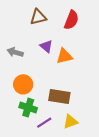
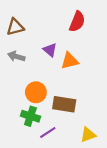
brown triangle: (38, 17) -> (15, 27), moved
orange circle: (23, 84) -> (36, 92), moved
yellow triangle: (70, 122) -> (88, 135), moved

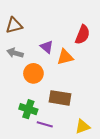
red semicircle: (77, 22) -> (82, 35), moved
orange circle: (36, 92) -> (33, 73), moved
purple line: (48, 133) -> (45, 124), turned 49

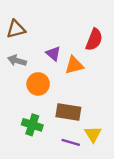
purple line: (45, 124) -> (71, 142), moved
yellow triangle: (82, 127) -> (93, 134), moved, turned -42

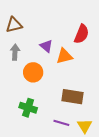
gray arrow: (17, 61) -> (15, 52), turned 77
brown rectangle: (68, 112) -> (73, 97), moved
yellow triangle: (93, 134) -> (85, 126), moved

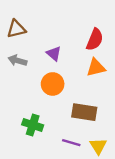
gray arrow: (15, 52) -> (17, 61), turned -77
orange triangle: (64, 56) -> (96, 68), moved
orange circle: (33, 72) -> (53, 84), moved

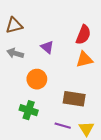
orange circle: (53, 84) -> (37, 79), moved

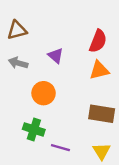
brown rectangle: (74, 99) -> (102, 114), moved
purple line: (63, 126) -> (60, 148), moved

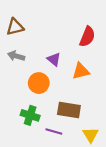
purple triangle: (56, 56) -> (54, 59), moved
orange triangle: (99, 70) -> (81, 71), moved
brown rectangle: (102, 114) -> (69, 110), moved

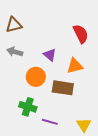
red semicircle: (87, 37) -> (81, 34), turned -48
brown rectangle: (69, 110) -> (63, 88), moved

